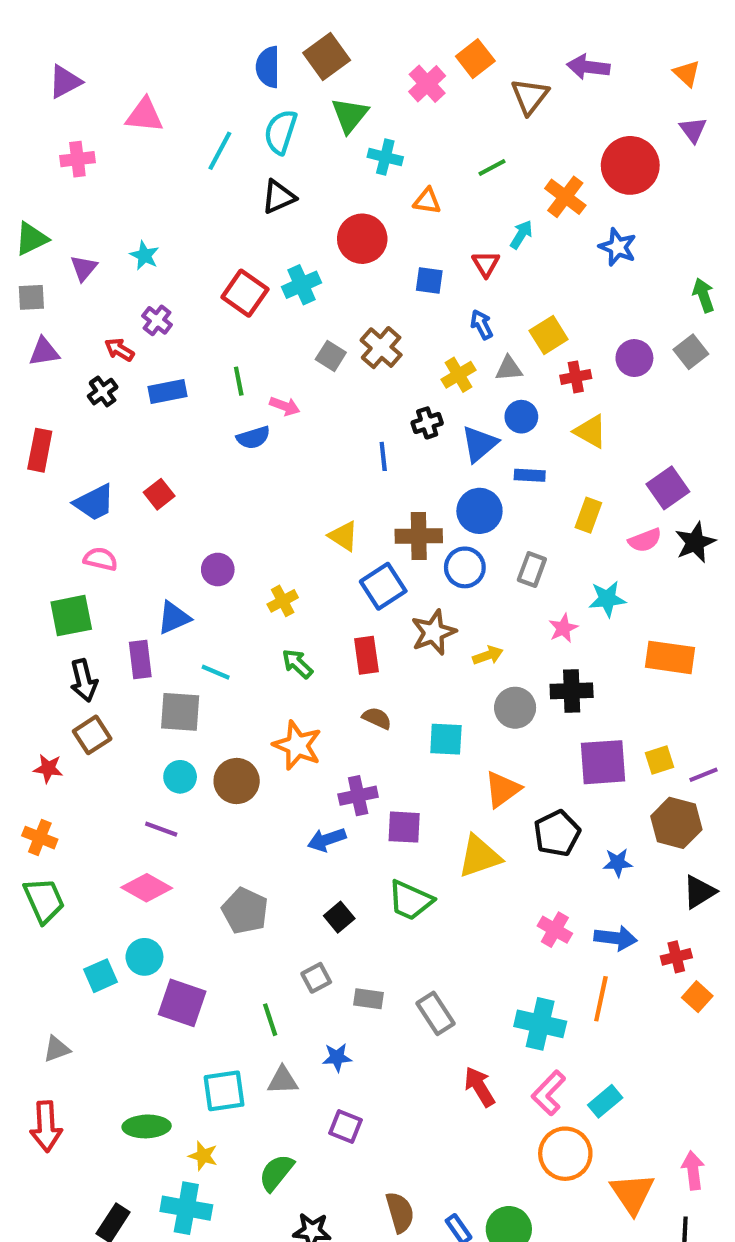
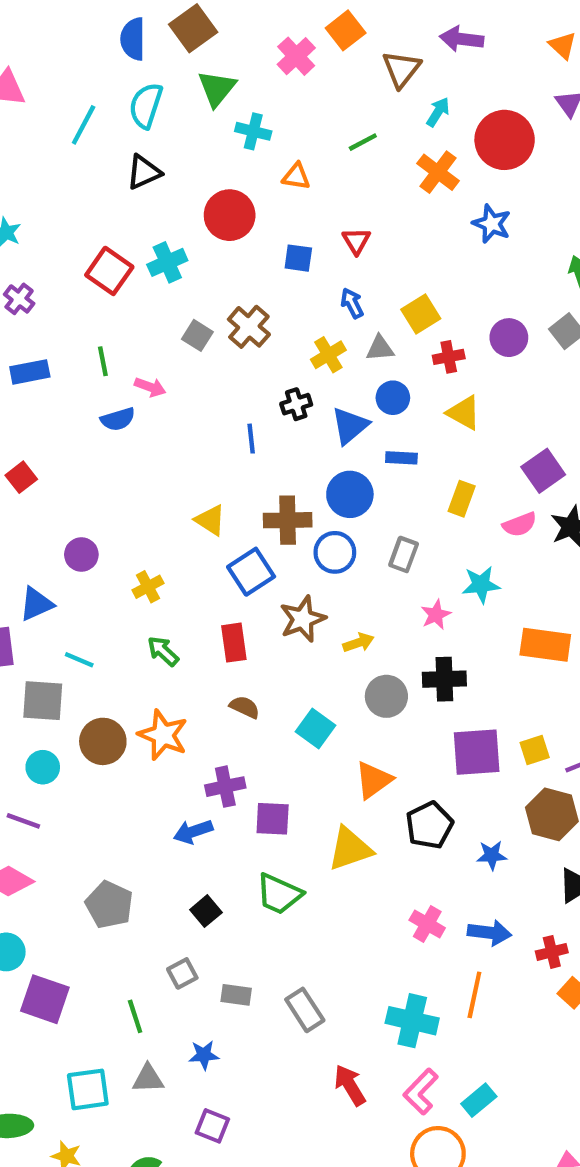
cyan arrow: (521, 235) -> (438, 112), moved
cyan square: (446, 739) -> (316, 729), turned 33
brown circle: (237, 781) -> (103, 741), moved

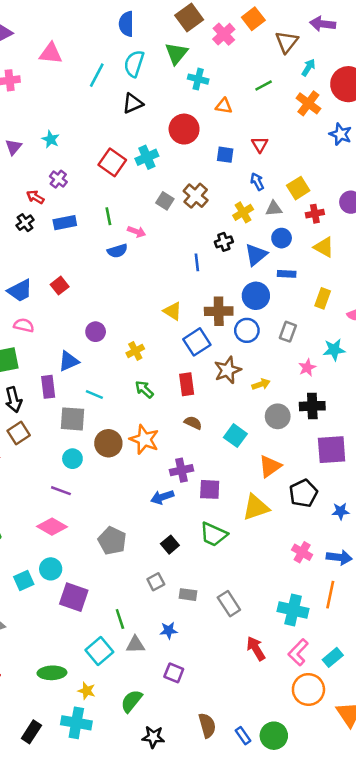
brown square: (193, 28) -> (189, 17), moved
green line: (135, 1016) -> (120, 619), moved
cyan square: (88, 1089) -> (99, 651), turned -32

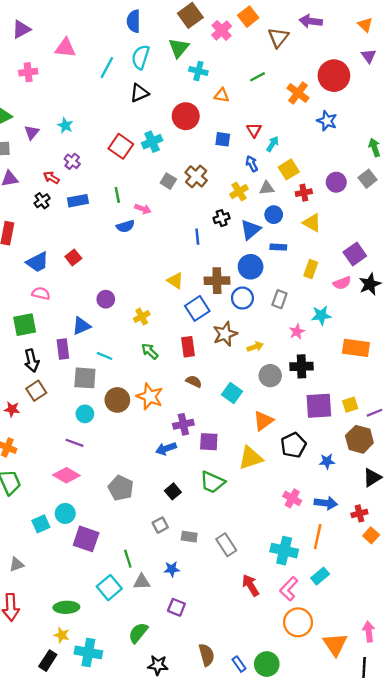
cyan arrow: (308, 67) -> (273, 144), moved
cyan rectangle: (333, 657) -> (320, 576), moved
yellow star: (87, 691) -> (62, 635), moved

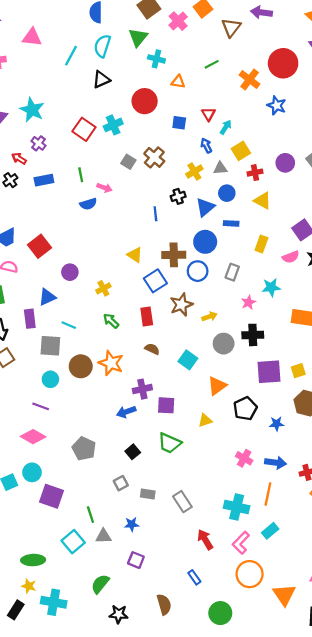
cyan star: (65, 125) -> (32, 110), size x1.6
red square: (73, 257) -> (40, 246), moved, size x1.5
yellow triangle: (251, 458) -> (205, 420), size x0.6
blue rectangle: (239, 664) -> (194, 577), moved

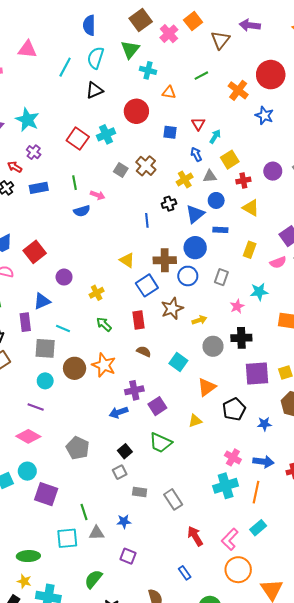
purple square: (166, 405) -> (157, 406), turned -36
gray square: (121, 483) -> (120, 472), moved
cyan cross: (237, 507) -> (226, 486), moved, turned -30
cyan square: (73, 542) -> (67, 538), turned 35

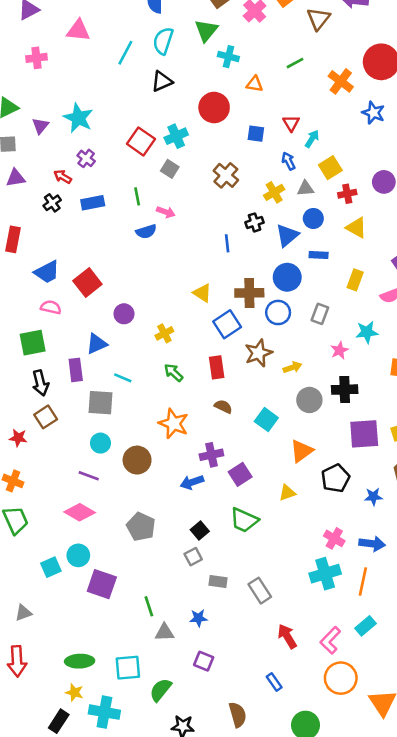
gray square: (121, 170) -> (170, 169), moved
brown circle: (75, 368) -> (137, 460), moved
cyan square: (67, 538) -> (128, 668), moved

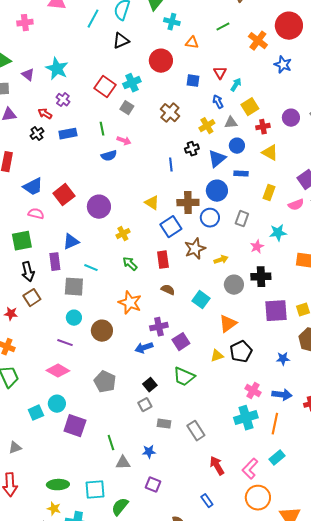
purple triangle: (40, 126) -> (28, 75), turned -32
purple circle: (124, 314) -> (99, 207), moved, size x1.5
black pentagon: (336, 478) -> (241, 352), moved

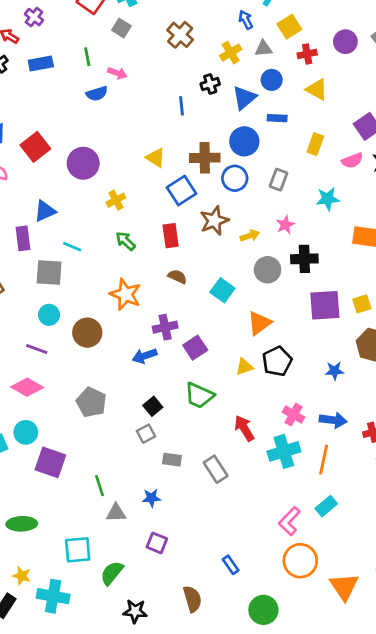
pink star: (257, 247) -> (285, 225), moved
red arrow: (217, 466) -> (244, 428), moved
green ellipse: (58, 485) -> (22, 524), moved

